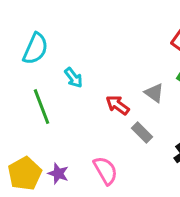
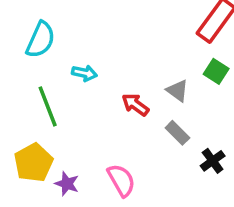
cyan arrow: (73, 78) -> (84, 73), turned -40
gray rectangle: (142, 132) -> (177, 133), moved
yellow pentagon: (25, 174) -> (34, 163), moved

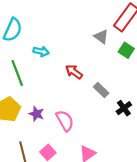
gray triangle: (177, 91) -> (101, 37), moved
purple star: (67, 184) -> (36, 114), moved

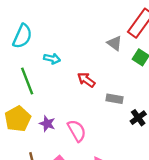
gray rectangle: (101, 90) -> (115, 99), turned -35

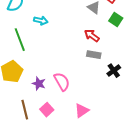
red arrow: (86, 80) -> (92, 36), moved
purple star: (47, 124) -> (39, 84), moved

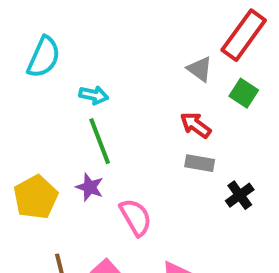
green line: (20, 40) -> (100, 141), moved
purple star: (39, 84) -> (90, 187), moved

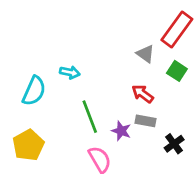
cyan semicircle: (44, 57) -> (34, 91), moved
green line: (100, 141) -> (90, 117), moved
purple star: (90, 187) -> (121, 131), moved

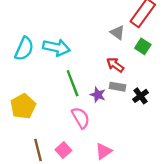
cyan arrow: (70, 72) -> (56, 48), size x1.6
cyan semicircle: (34, 91) -> (24, 49), moved
black cross: (174, 144) -> (140, 96), moved

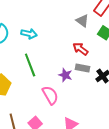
cyan arrow: (56, 48) -> (29, 34), size x0.7
green line: (73, 83) -> (30, 65), moved

